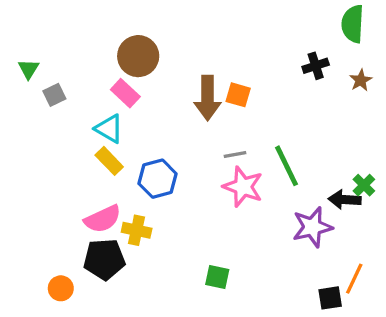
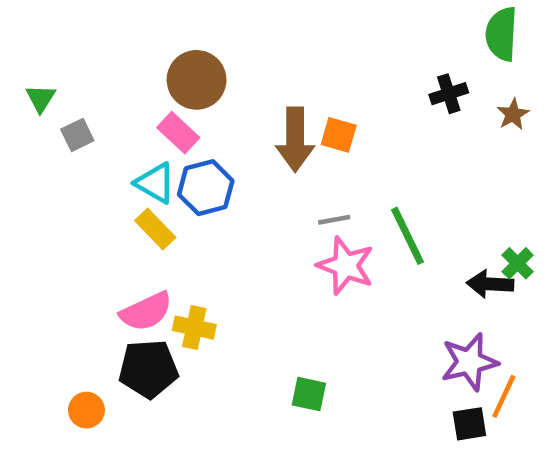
blue hexagon: (158, 179) -> (206, 188), moved
purple star: (312, 227) -> (469, 362), moved

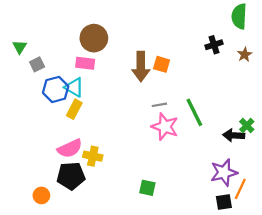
pink rectangle: (178, 133) -> (85, 63), turned -36
blue hexagon: (206, 188) -> (56, 89), moved
yellow rectangle: (155, 229) -> (74, 109), turned 72

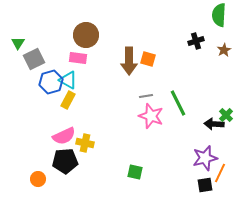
gray square: (37, 64) -> (34, 59), size x1.5

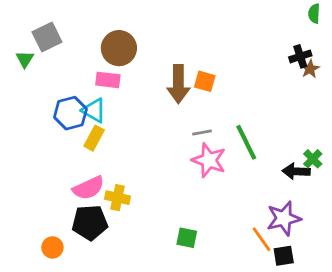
green semicircle: (219, 15) -> (314, 13), moved, size x0.6
black cross: (196, 41) -> (300, 56), moved
gray square: (34, 59) -> (47, 37), moved
orange line: (220, 173) -> (262, 239), moved, turned -60

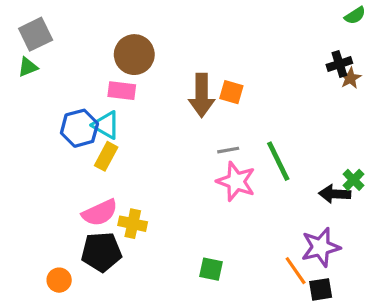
green semicircle: (314, 13) -> (355, 15), turned -126
gray square: (47, 37) -> (36, 34), moved
green triangle: (25, 59) -> (28, 67), turned 36

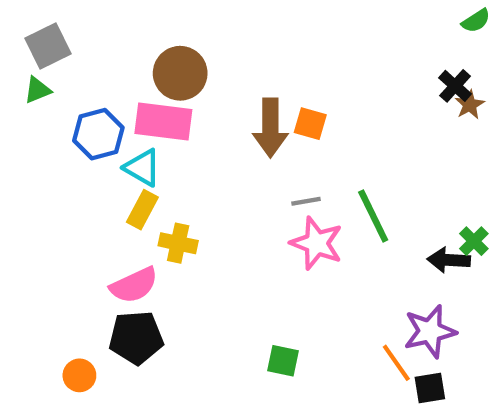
black cross: (339, 64) -> (455, 86), turned -30
pink rectangle: (122, 91) -> (163, 122), size x1.5
blue hexagon: (79, 128) -> (98, 134), moved
yellow cross: (133, 224) -> (178, 243), moved

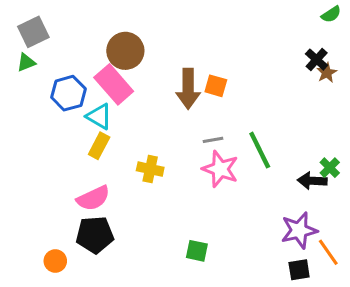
pink rectangle: (163, 122) -> (114, 84), turned 42
yellow cross: (178, 243) -> (150, 169), moved
orange line: (396, 363) -> (328, 252), moved

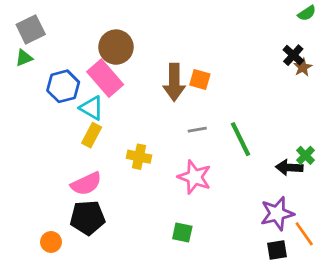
pink star: (220, 169) -> (194, 177), moved

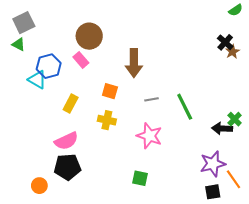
green triangle: (24, 58) -> (19, 44), turned 48
pink rectangle: (105, 78) -> (81, 60), size x0.6
orange square: (200, 80) -> (110, 91), moved
cyan triangle: (92, 108) -> (37, 80), moved

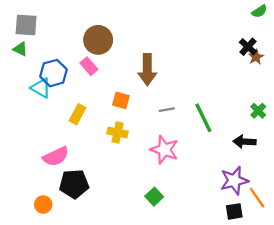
gray square: (24, 23) -> (26, 25), turned 30
green cross: (235, 119) -> (258, 111), moved
pink semicircle: (66, 141) -> (56, 157), moved
green square: (140, 178) -> (154, 197), turned 35

